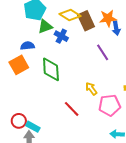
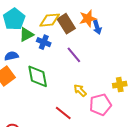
yellow diamond: (70, 15) -> (50, 20), turned -30
purple line: (103, 52) -> (74, 55), moved

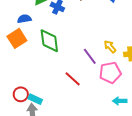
purple line: (74, 55) -> (90, 56), moved
yellow arrow: (80, 90) -> (110, 47), moved

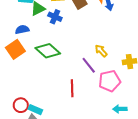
green diamond: (49, 41) -> (48, 51), turned -40
yellow arrow: (110, 47) -> (101, 51), moved
red line: (73, 79) -> (72, 88), turned 48

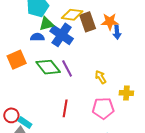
blue cross: (55, 17) -> (62, 35), size x1.6
blue semicircle: (22, 30) -> (37, 37), moved
purple line: (89, 65) -> (67, 68), moved

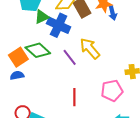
blue semicircle: (37, 37) -> (17, 75), moved
green diamond: (48, 67) -> (38, 50), moved
yellow arrow: (101, 77) -> (90, 48), moved, size x1.6

